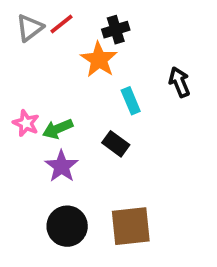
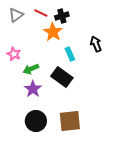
red line: (61, 24) -> (41, 13), moved, turned 64
pink star: (26, 123) -> (14, 54), moved
black rectangle: (116, 144) -> (62, 77), size x1.5

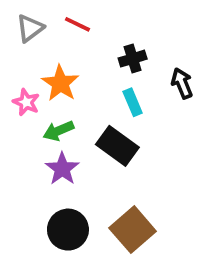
black cross: (62, 16) -> (133, 59), moved
orange star: (53, 32) -> (60, 83), moved
brown square: (70, 121) -> (133, 230), turned -35

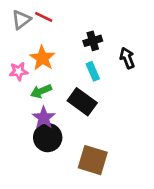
red line: (77, 24) -> (44, 17), moved
pink star: (26, 102) -> (19, 71), turned -30
black circle: (68, 230) -> (48, 138), moved
brown square: (133, 230) -> (93, 160), turned -32

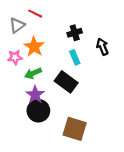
gray triangle: (21, 20) -> (17, 25), moved

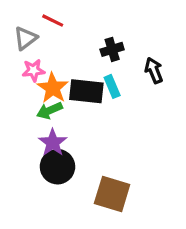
orange star: (34, 47) -> (53, 88), moved
pink star: (15, 57) -> (33, 70), moved
black rectangle: (66, 82) -> (86, 91), moved, turned -30

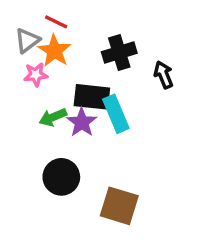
black cross: (112, 49) -> (119, 52), size x1.4
cyan rectangle: (112, 86) -> (116, 114), moved, size x1.5
orange star: (53, 88) -> (54, 51), moved
purple star: (53, 143) -> (82, 122), moved

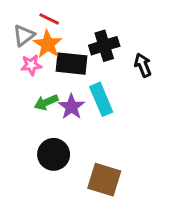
black rectangle: (92, 97) -> (71, 64), moved

